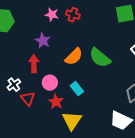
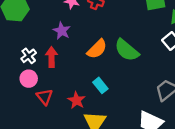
pink circle: (50, 83) -> (29, 79), moved
white cross: (14, 85) -> (29, 56), moved

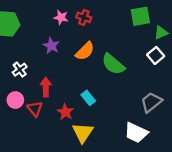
orange semicircle: (97, 49) -> (85, 51), moved
red arrow: (51, 57) -> (46, 87), moved
pink circle: (29, 79) -> (15, 100), moved

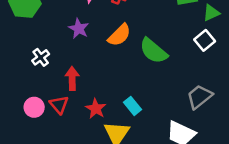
cyan rectangle: (88, 98) -> (132, 106), moved
pink circle: (15, 100) -> (34, 107), moved

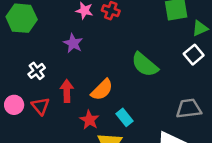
orange semicircle: (119, 35) -> (102, 90), moved
gray trapezoid: (199, 97) -> (189, 109), turned 32
red triangle: (59, 105) -> (40, 106), moved
pink circle: (34, 107) -> (14, 105), moved

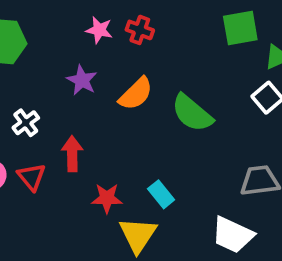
orange semicircle: (102, 90) -> (136, 94), moved
red star: (89, 120) -> (107, 198), turned -30

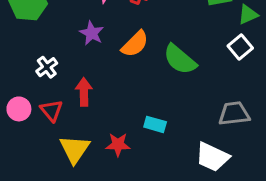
cyan rectangle: (161, 194) -> (155, 124), turned -35
red star: (107, 198) -> (118, 145), moved
yellow triangle: (138, 235) -> (75, 149), moved

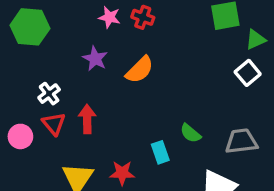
green semicircle: (180, 59) -> (190, 133), moved, size x0.6
red triangle: (51, 110) -> (54, 124), moved
cyan rectangle: (155, 124) -> (160, 152), turned 55

